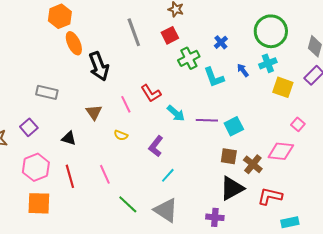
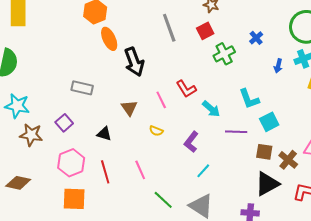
blue arrow: (243, 70) -> (278, 66), turned -128
cyan L-shape: (214, 77) -> (249, 99), moved
purple line: (207, 120) -> (236, 132), moved

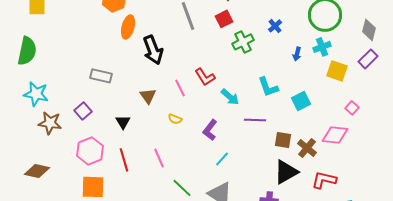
orange ellipse: (109, 39) -> (128, 27), turned 40
cyan square: (269, 122) -> (301, 101), moved
black triangle: (104, 134) -> (123, 122), turned 42

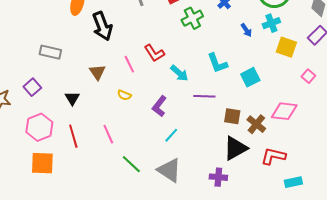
blue arrow: (297, 54) -> (246, 30), turned -48
pink square: (352, 108) -> (308, 76), moved

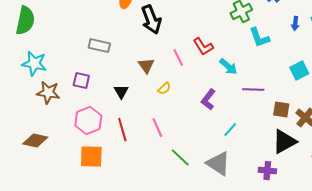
blue arrow: (246, 30) -> (295, 24), turned 40
cyan L-shape: (217, 63) -> (259, 38), moved
purple square: (32, 87) -> (81, 81), turned -36
yellow semicircle: (124, 95) -> (164, 89), moved, turned -64
cyan line: (171, 135) -> (230, 130), moved

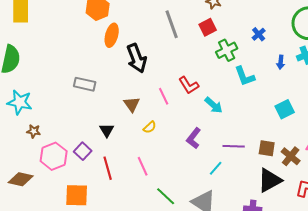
purple square: (81, 81) -> (83, 151), moved, turned 30
purple line: (253, 90) -> (234, 146), moved
brown star: (48, 93) -> (34, 131), size x0.6
pink hexagon: (88, 121) -> (54, 156), moved

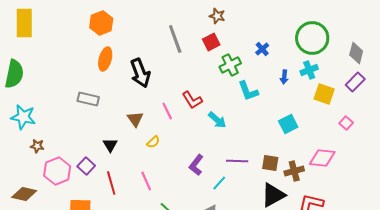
orange ellipse: (112, 35) -> (105, 59), moved
purple L-shape: (194, 138) -> (196, 165), moved
brown cross: (291, 156) -> (294, 171), turned 36

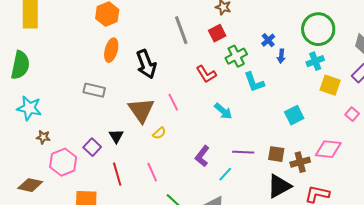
blue arrow: (284, 77) -> (281, 56), moved
red L-shape: (192, 100) -> (206, 74), moved
brown triangle: (135, 119) -> (141, 110), size x1.6
purple square: (86, 166) -> (92, 147), moved

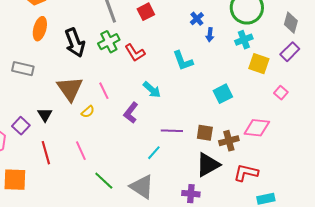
green cross: (236, 56) -> (109, 42), moved
pink line: (173, 102) -> (104, 91), moved
purple L-shape: (202, 156) -> (131, 113), moved

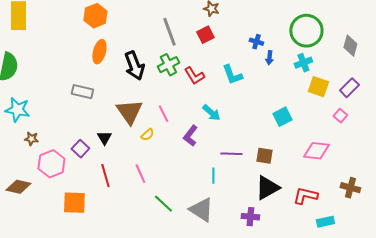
blue cross: (197, 19) -> (256, 42), turned -32
purple rectangle: (290, 52) -> (349, 88), moved
cyan L-shape: (183, 61) -> (232, 75), moved
brown cross: (229, 141) -> (350, 188), moved, turned 30
cyan line: (154, 153) -> (213, 176), turned -42

